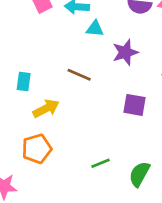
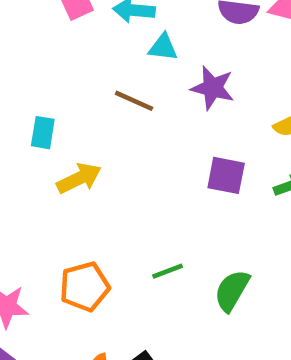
purple star: (125, 52) -> (213, 88), turned 30
brown line: (79, 75) -> (134, 101), moved
orange pentagon: (37, 149) -> (85, 287), moved

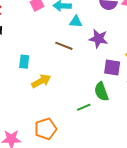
purple square: (226, 175) -> (112, 67), moved
green line: (168, 271) -> (84, 107), moved
green semicircle: (232, 291) -> (101, 92), moved, turned -48

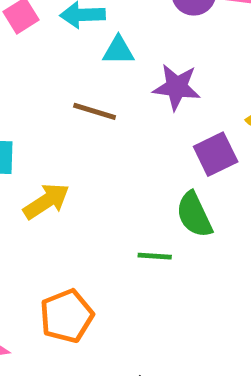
purple square: (112, 67) -> (216, 154), turned -30
green line: (84, 107) -> (155, 256), turned 32

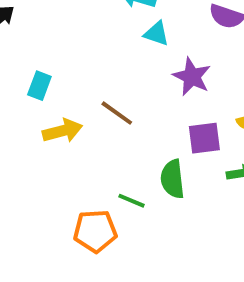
brown line: (95, 111) -> (117, 113), moved
orange pentagon: (67, 316) -> (95, 231), moved

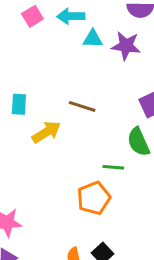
purple star: (192, 77) -> (126, 46), moved

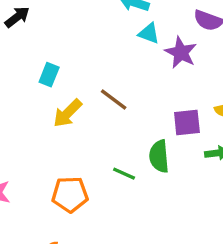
yellow arrow: (46, 132) -> (67, 113), turned 148
orange pentagon: (94, 198) -> (70, 194), moved

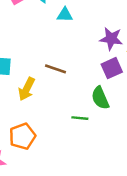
purple star: (181, 53) -> (111, 39), moved
orange pentagon: (70, 194) -> (22, 136), moved

